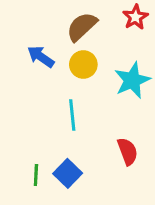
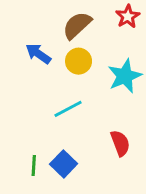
cyan line: (72, 115) -> (68, 109), turned 68

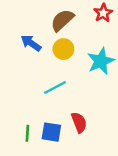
red semicircle: (120, 143) -> (79, 122), moved
blue square: (64, 164) -> (51, 132), turned -35

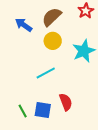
blue arrow: (31, 43) -> (24, 25), moved
green line: (27, 133) -> (23, 111), turned -32

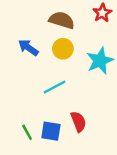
brown semicircle: (52, 17) -> (62, 20), turned 60
blue arrow: (24, 25) -> (28, 48), moved

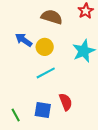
yellow circle: (63, 49) -> (45, 47), moved
green line: (27, 132) -> (16, 115), moved

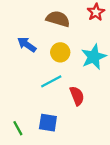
yellow circle: (45, 47) -> (60, 52), moved
red semicircle: (66, 102) -> (77, 96), moved

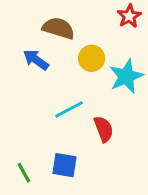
brown semicircle: (58, 19) -> (58, 28), moved
yellow circle: (60, 52) -> (92, 58), moved

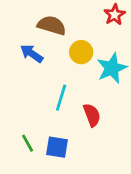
cyan line: (69, 109) -> (61, 98), turned -45
green line: (24, 173) -> (28, 143), moved

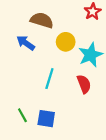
red semicircle: (92, 115) -> (84, 84), moved

